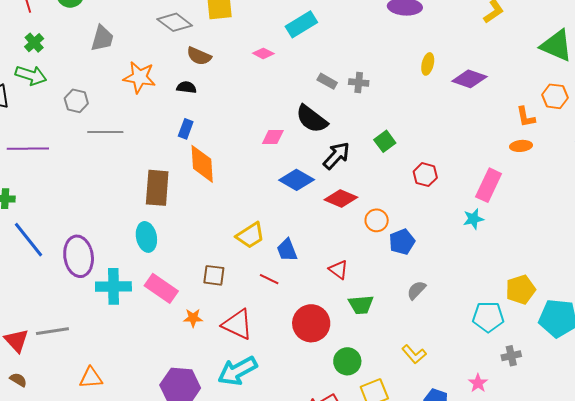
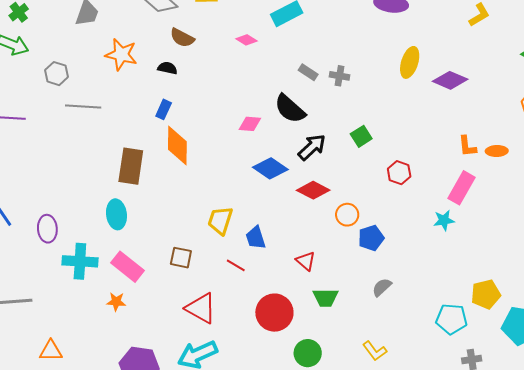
yellow ellipse: (428, 64) -> (410, 62), size x1.4
orange L-shape: (526, 117) -> (467, 146), moved
yellow trapezoid: (250, 235) -> (220, 220), turned 136
purple ellipse: (79, 256) -> (47, 229), size x0.7
orange star: (193, 318) -> (116, 302), moved

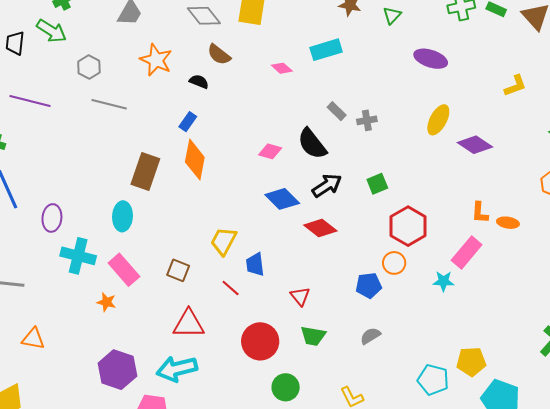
gray cross: (340, 76) -> (367, 120), turned -30
red hexagon: (399, 173) -> (408, 226), size x1.6
orange circle: (347, 215) -> (394, 263), moved
red triangle: (201, 308) -> (189, 324), turned -40

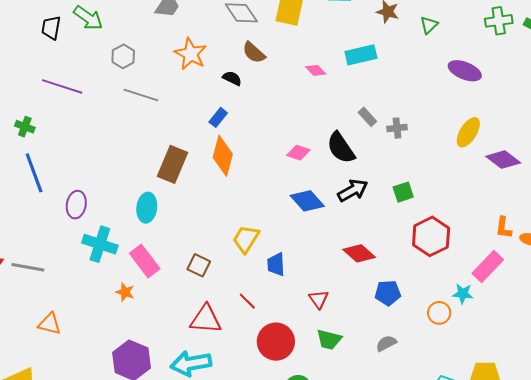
red diamond: (320, 228) -> (359, 253), moved
orange circle: (394, 263) -> (439, 313), moved
red line: (231, 288) -> (247, 301), moved

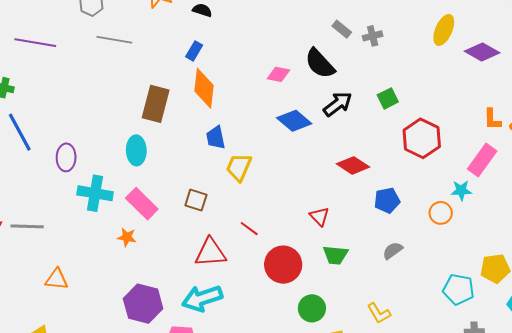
blue trapezoid: (276, 264) -> (216, 138), moved

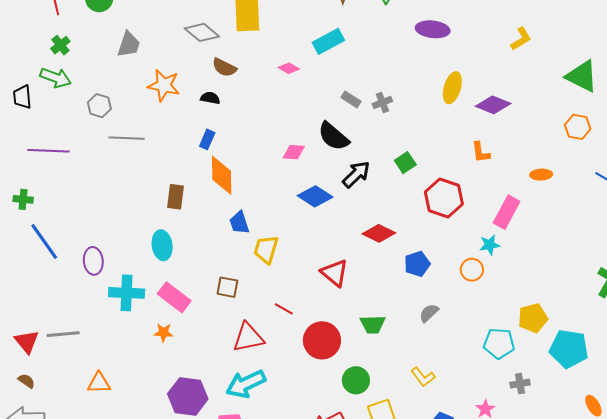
brown rectangle: (156, 104) -> (176, 197), size x0.7
orange L-shape: (492, 119) -> (481, 152), moved
red triangle: (320, 217) -> (335, 273), moved, size x1.4

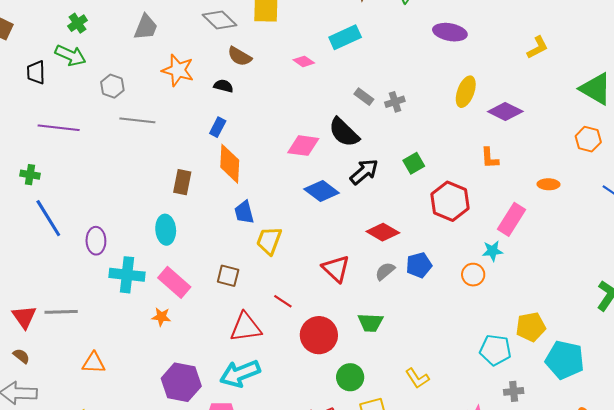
pink diamond: (294, 152) -> (303, 146), size x1.4
gray semicircle: (429, 313) -> (385, 271), moved

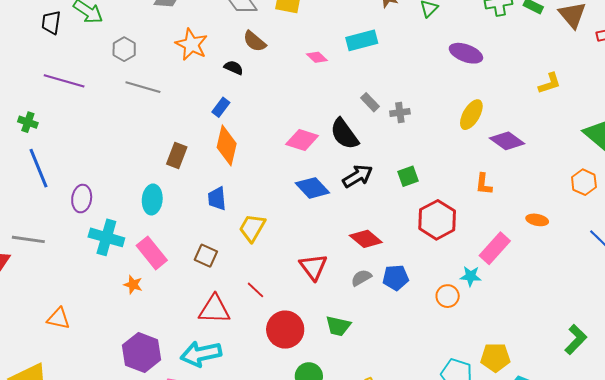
blue trapezoid: (244, 212) -> (217, 199), moved
gray line: (61, 312) -> (28, 239), moved

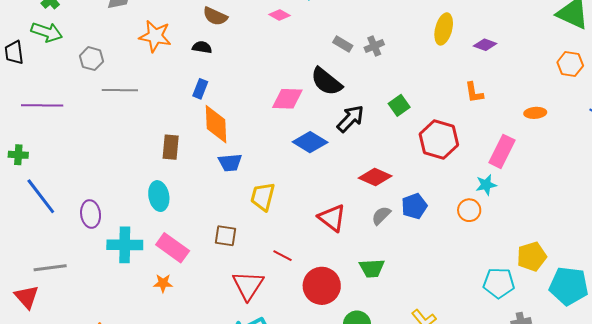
purple diamond: (507, 141) -> (485, 45), size x0.7
blue trapezoid: (217, 199) -> (230, 163), moved, turned -75
red triangle: (214, 309) -> (248, 285), turned -44

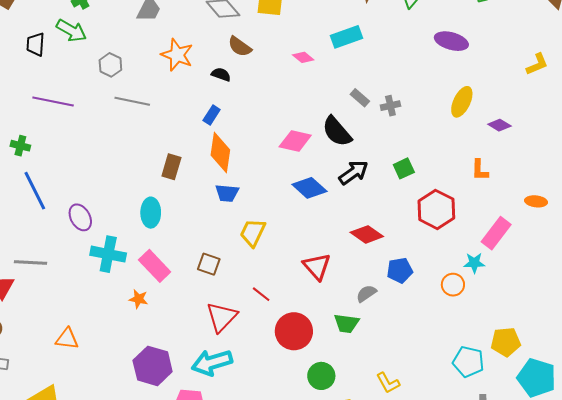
purple ellipse: (91, 214) -> (80, 217), turned -32
gray semicircle: (381, 216) -> (366, 293), moved

